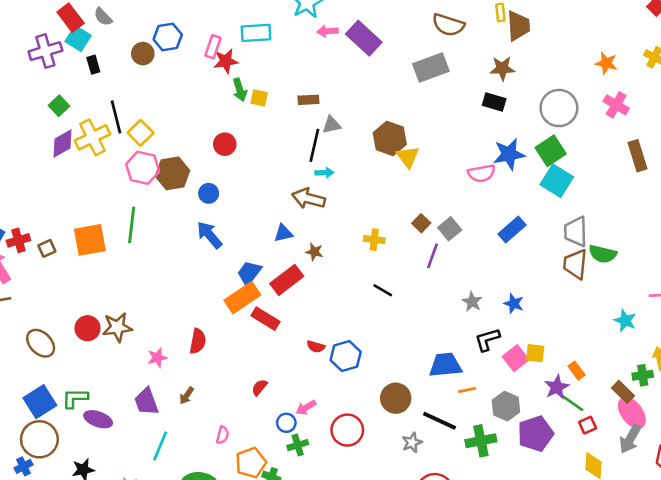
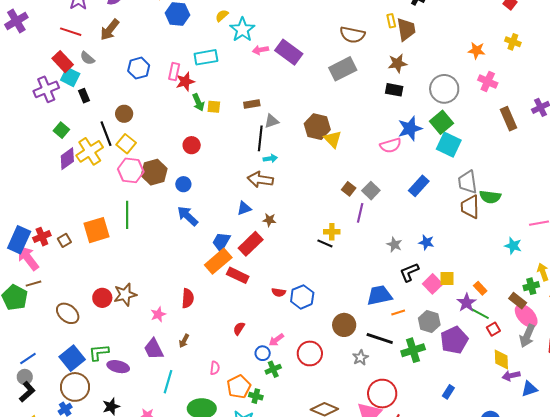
brown circle: (143, 54) -> (124, 114), moved
yellow cross: (374, 240) -> (332, 232), moved

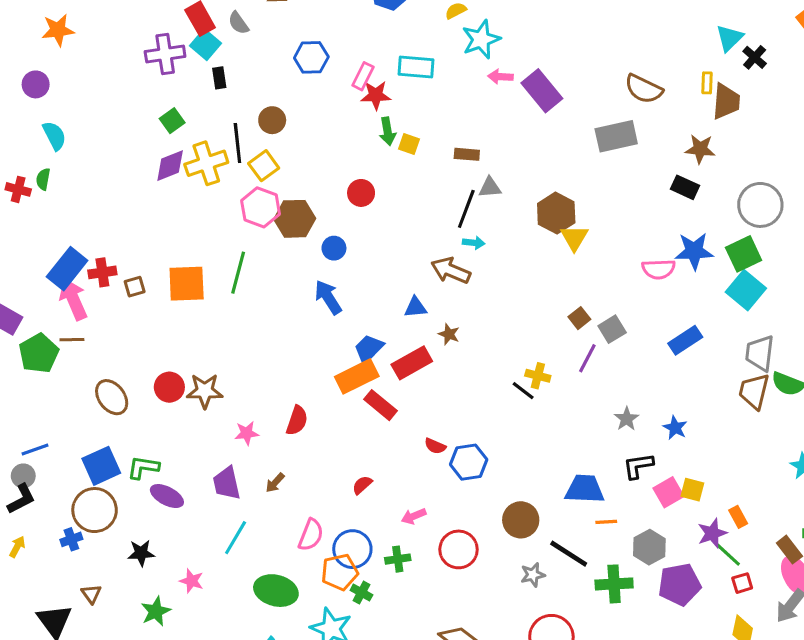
blue circle: (263, 353) -> (352, 549), moved, size x1.6
pink semicircle: (215, 368) -> (311, 535), size x1.5

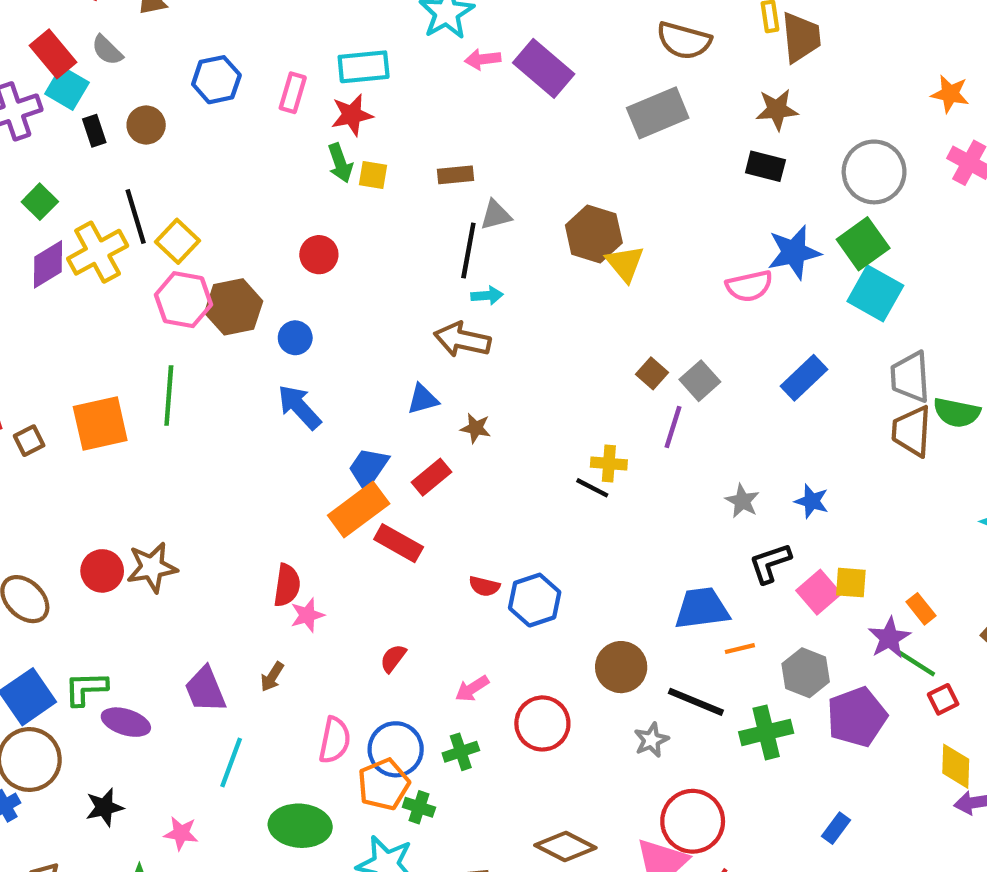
red star: (376, 95) -> (352, 115), moved
brown circle: (272, 120) -> (146, 125), moved
red rectangle: (412, 363) -> (431, 477), size x0.7
pink star: (247, 433) -> (307, 615), moved

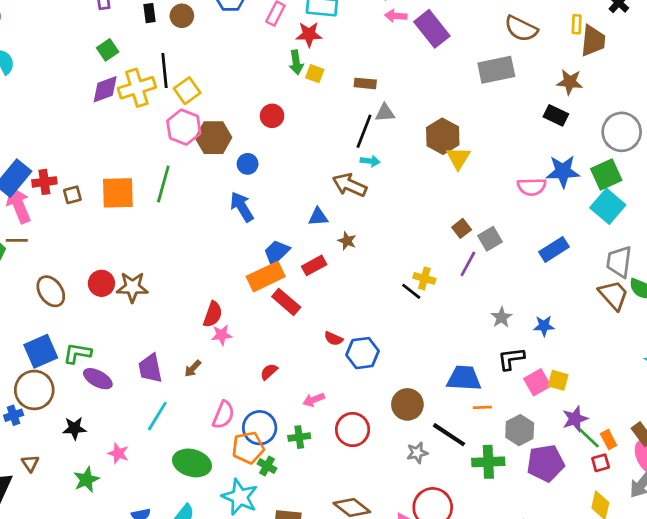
brown trapezoid: (912, 431) -> (614, 295), turned 124
blue star: (812, 501) -> (544, 326), turned -30
orange rectangle: (921, 609) -> (609, 439), moved

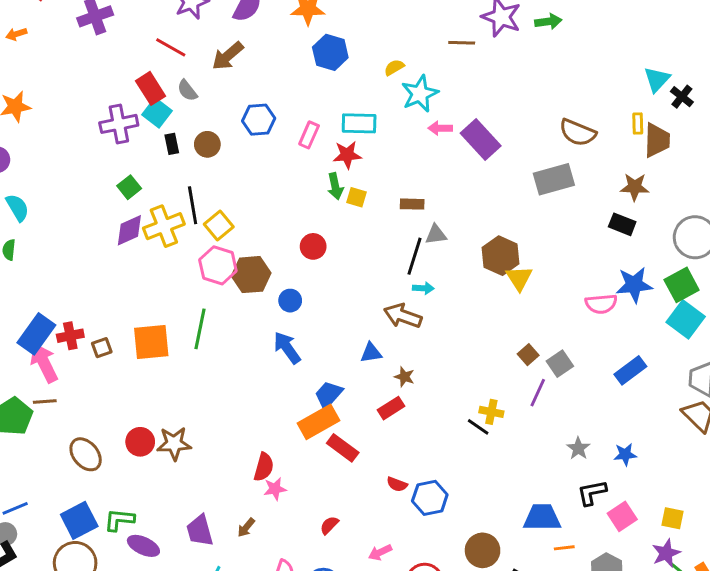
red rectangle: (314, 265) -> (391, 408), moved
yellow square: (558, 380) -> (672, 518), moved

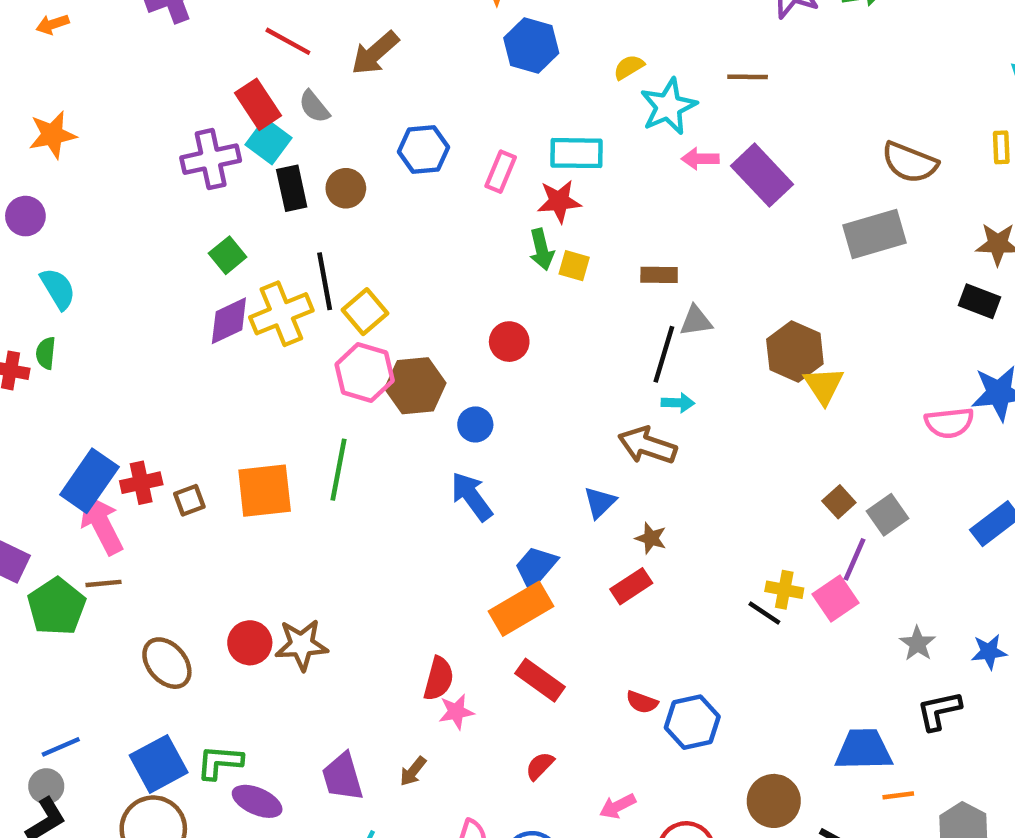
brown line: (462, 43) -> (748, 77), moved
black rectangle: (172, 144) -> (292, 188), size x1.4
blue triangle: (371, 353) -> (600, 502), turned -35
red rectangle: (343, 448) -> (540, 680), moved
pink square: (622, 516) -> (835, 598), moved

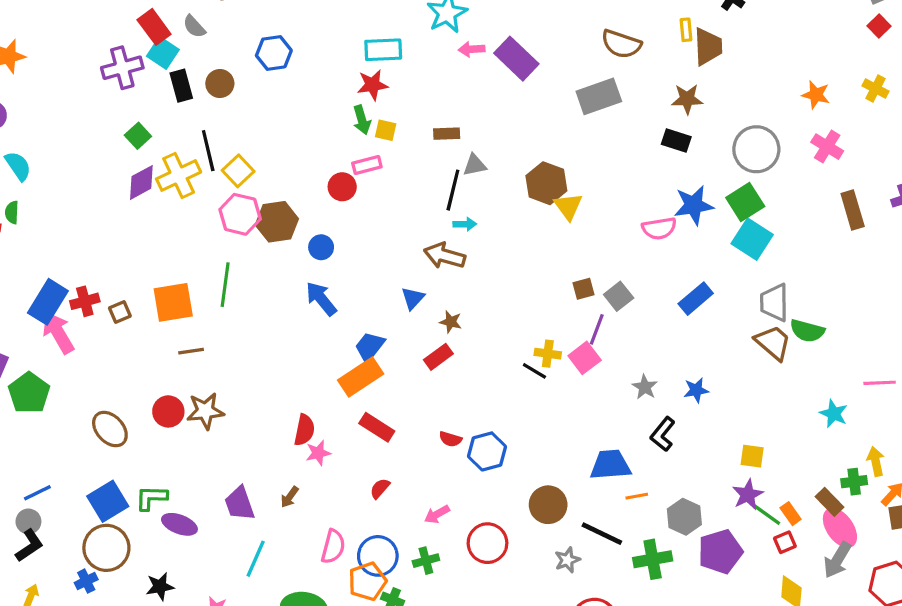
pink rectangle: (501, 172) -> (367, 165), moved, turned 56
brown square: (839, 502) -> (583, 289), turned 30
brown line: (104, 583) -> (191, 351), moved
black L-shape: (939, 711) -> (663, 434), turned -36

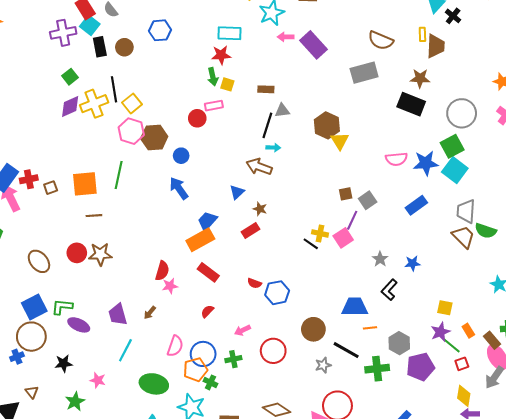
black rectangle: (676, 140) -> (411, 104), size x1.5
blue star: (694, 205) -> (426, 163), moved
orange rectangle: (791, 514) -> (468, 331), moved

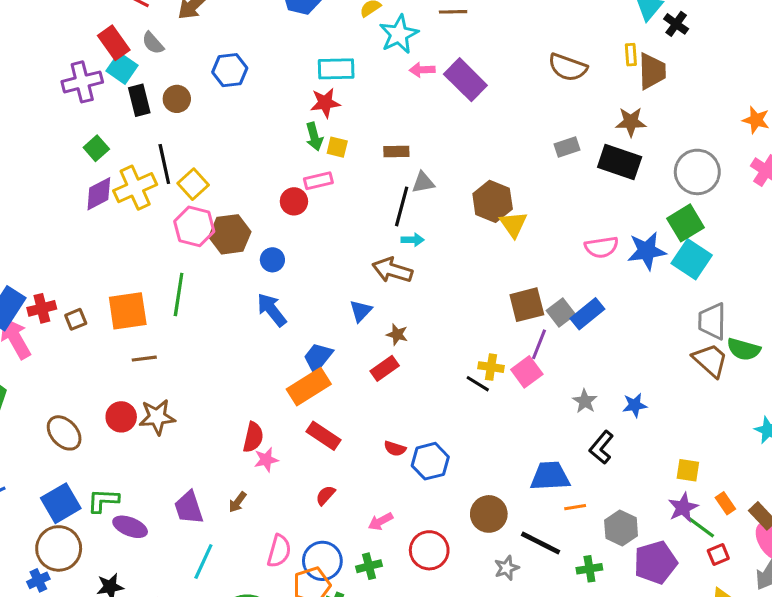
gray rectangle: (364, 73) -> (567, 147), moved, size x0.6
brown square: (346, 194) -> (527, 305), size x1.6
blue rectangle: (416, 205) -> (587, 314), moved
green cross: (377, 369) -> (589, 569), size x0.7

